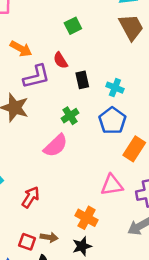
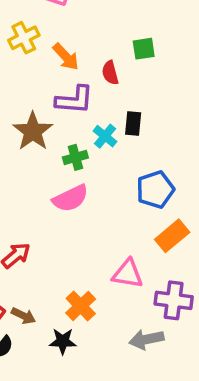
red semicircle: (60, 60) -> (110, 73), moved
cyan cross: (115, 88) -> (105, 136), moved
green cross: (70, 116) -> (75, 157), moved

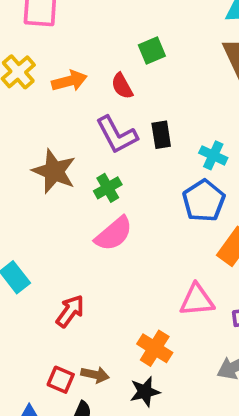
orange arrow: (66, 57) -> (69, 81), turned -48
purple L-shape: (74, 100) -> (117, 135), moved, turned 72
cyan cross: (105, 136) -> (213, 155), moved

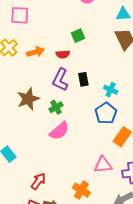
red semicircle: (122, 86) -> (63, 54), turned -64
purple L-shape: (117, 135) -> (60, 80), turned 55
brown star: (54, 171) -> (28, 99), turned 30
red arrow: (70, 311) -> (38, 181), moved

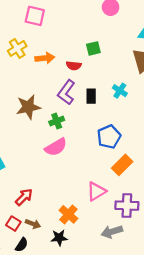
cyan cross: (111, 90) -> (120, 91), moved
pink triangle: (103, 165) -> (96, 191), turned -36

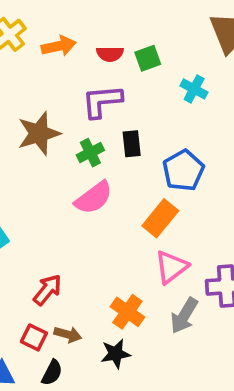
green square: (93, 48) -> (148, 58), moved
purple L-shape: (66, 92) -> (102, 101), turned 55
black rectangle: (91, 96) -> (132, 144), moved
orange rectangle: (122, 165) -> (160, 218), moved
gray arrow: (112, 232) -> (184, 316), moved, turned -36

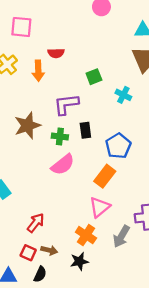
orange arrow: (59, 46) -> (38, 71), turned 102
red semicircle: (110, 54) -> (56, 53), moved
green cross: (90, 153) -> (60, 137), turned 35
pink triangle: (171, 267) -> (100, 207), moved

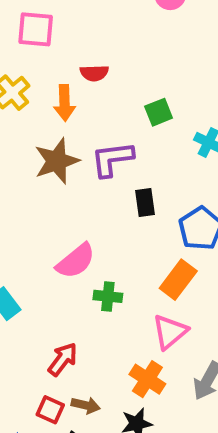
brown star: (27, 126) -> (57, 161), moved
green cross: (60, 137) -> (108, 296), moved
pink semicircle: (63, 165) -> (76, 261), moved

